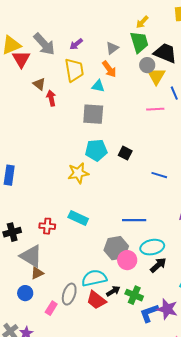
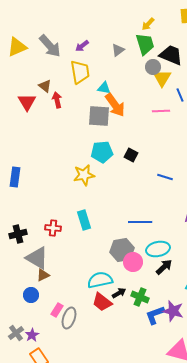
red triangle: (21, 59) -> (27, 102), moved
orange arrow: (109, 69) -> (115, 105), moved, size x1.4
cyan rectangle: (78, 218) -> (84, 220), turned 48
gray ellipse: (69, 294) -> (69, 318), moved

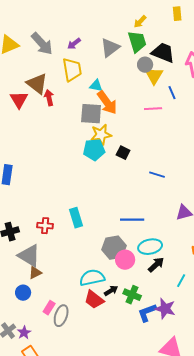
gray triangle: (118, 50) -> (110, 48), size x1.5
brown triangle: (45, 86) -> (37, 84), size x1.6
yellow star: (84, 175) -> (101, 135), moved

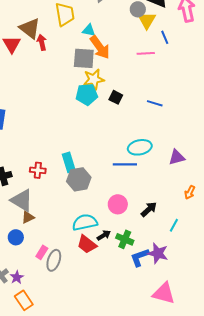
blue line: (157, 175) -> (155, 103), moved
cyan ellipse: (150, 247) -> (140, 147), moved
gray hexagon: (114, 248) -> (79, 179), moved

